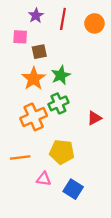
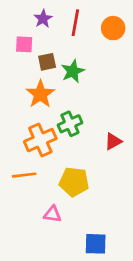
green star: (61, 75) -> (73, 71), moved
orange line: (20, 158) -> (24, 175), moved
blue square: (73, 189) -> (96, 244), moved, turned -30

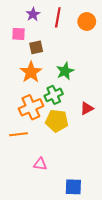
green star: (73, 71) -> (65, 71), moved
yellow pentagon: (74, 182) -> (57, 121), moved

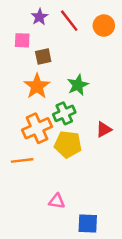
red line: (58, 17) -> (69, 21), turned -48
pink triangle: (40, 164) -> (57, 201), moved

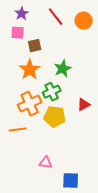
purple star: (39, 17) -> (22, 14), moved

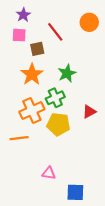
red line: (56, 17) -> (55, 32), moved

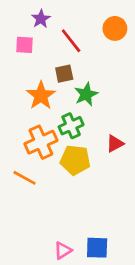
purple star: (23, 15) -> (41, 19), moved
brown square: (37, 49) -> (64, 74), moved
orange line: (19, 138) -> (24, 178), turned 36
pink triangle: (49, 173) -> (63, 250), moved, turned -40

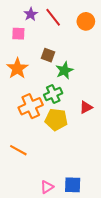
red line: (71, 41) -> (53, 17), moved
brown square: (64, 74) -> (48, 55), turned 32
orange star: (41, 96) -> (17, 68), moved
orange line: (24, 178) -> (18, 150), moved

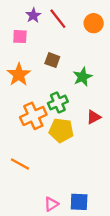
green star: (64, 70) -> (82, 77), moved

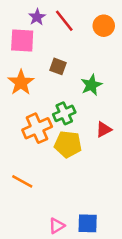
pink square: (20, 37) -> (22, 41), size x1.5

